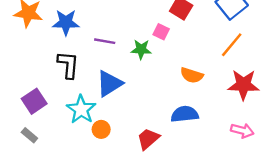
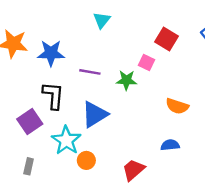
purple square: (34, 101) -> (30, 121), moved
blue semicircle: (185, 114) -> (170, 145), size x0.7
gray rectangle: (29, 135) -> (29, 166), moved, turned 63

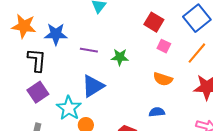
pink square: (146, 63) -> (164, 46), moved
black L-shape: (53, 96) -> (37, 60), moved

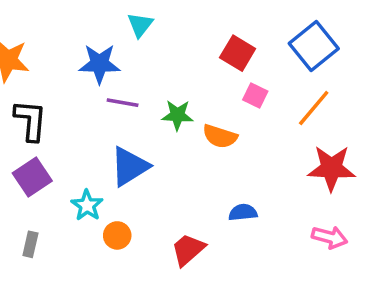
blue star: (56, 34) -> (99, 64), moved
orange semicircle: (163, 79) -> (220, 136), moved
cyan star: (69, 108) -> (87, 205), size x0.7

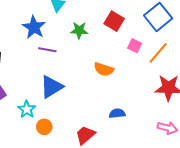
blue star: (99, 64) -> (34, 27), turned 30
pink square: (255, 96) -> (135, 46), moved
green star: (177, 115) -> (79, 30), moved

